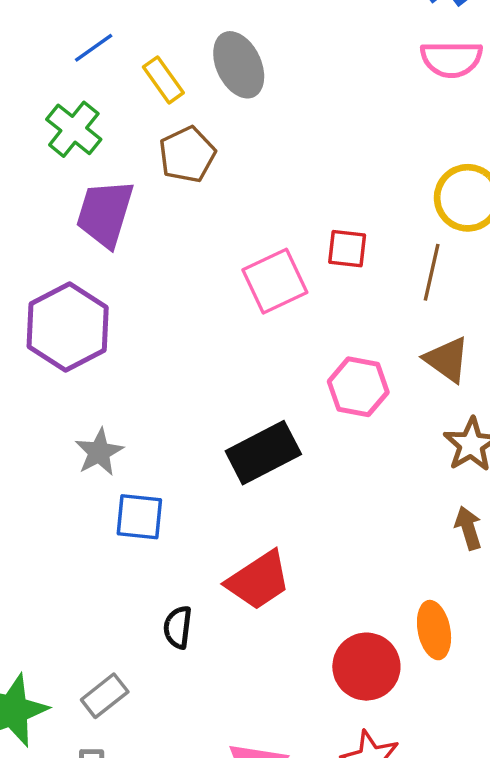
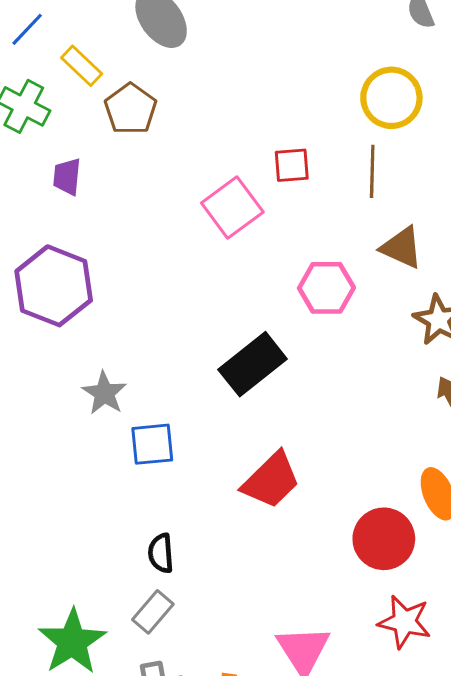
yellow rectangle: (163, 80) -> (82, 66), moved
purple trapezoid: (105, 213) -> (67, 177), size x0.6
black semicircle: (178, 627) -> (161, 553), moved

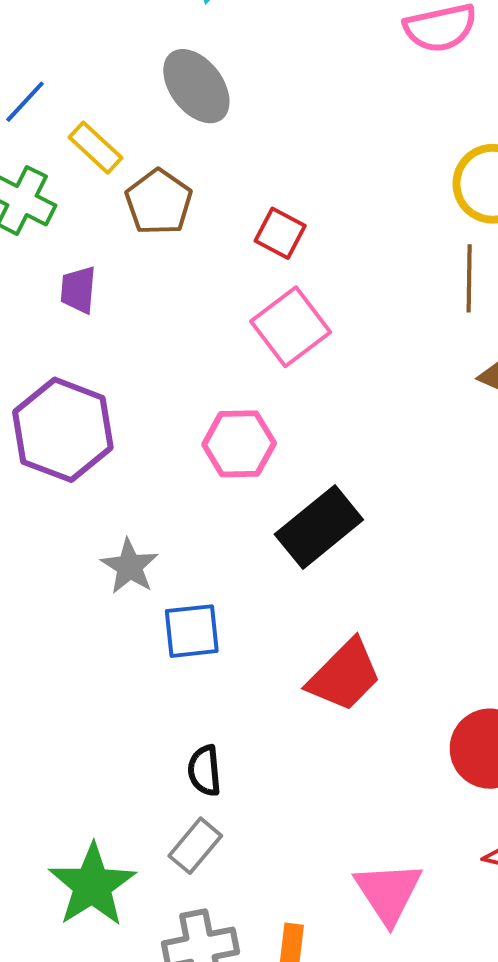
red square: (292, 165) -> (280, 233), moved, turned 33
pink hexagon: (326, 288) -> (239, 444), moved

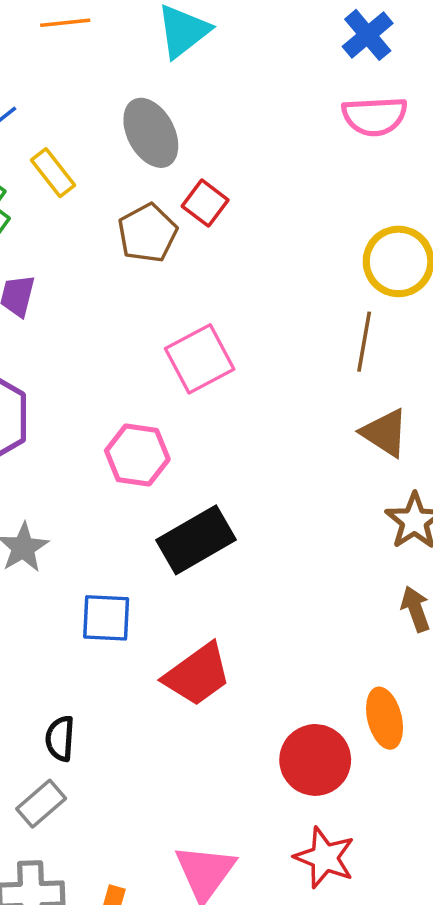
brown pentagon: (159, 202) -> (147, 233), moved
red square: (280, 233) -> (205, 203), moved
blue square: (192, 631) -> (106, 618), moved

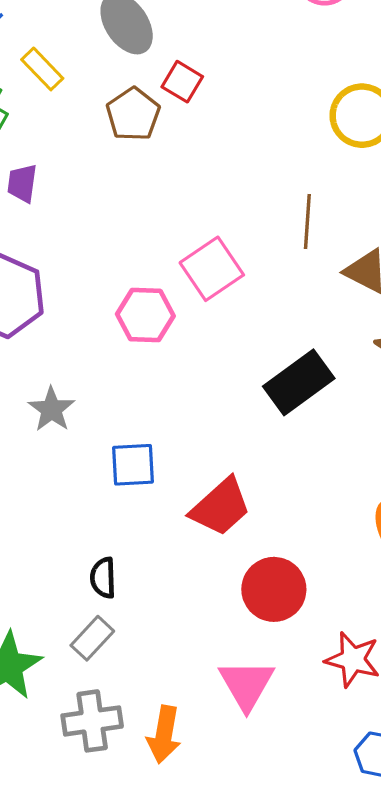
brown line: (364, 342) -> (307, 221), moved
pink square: (200, 359) -> (212, 269), moved
black rectangle: (196, 540) -> (299, 382), moved
red circle: (315, 760) -> (274, 589), moved

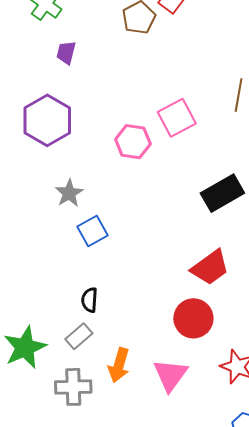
blue square: (133, 465) -> (92, 231), moved, turned -32
red trapezoid: (221, 507) -> (210, 267), moved
orange arrow: (164, 735) -> (119, 365), moved

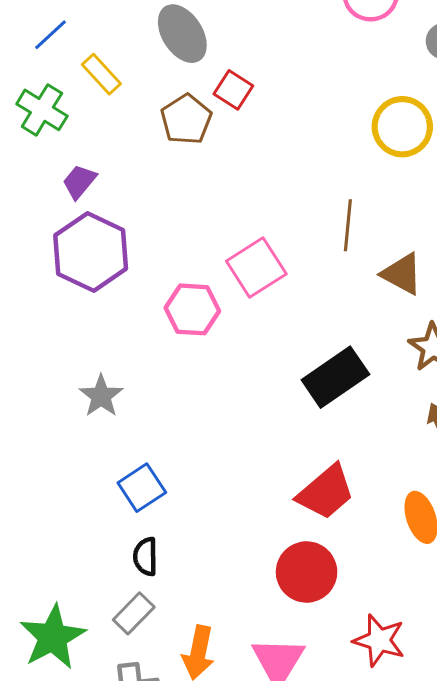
purple trapezoid: (66, 53) -> (79, 182), turned 30
purple hexagon: (47, 120) -> (91, 252), moved
blue square: (92, 231) -> (142, 488), moved

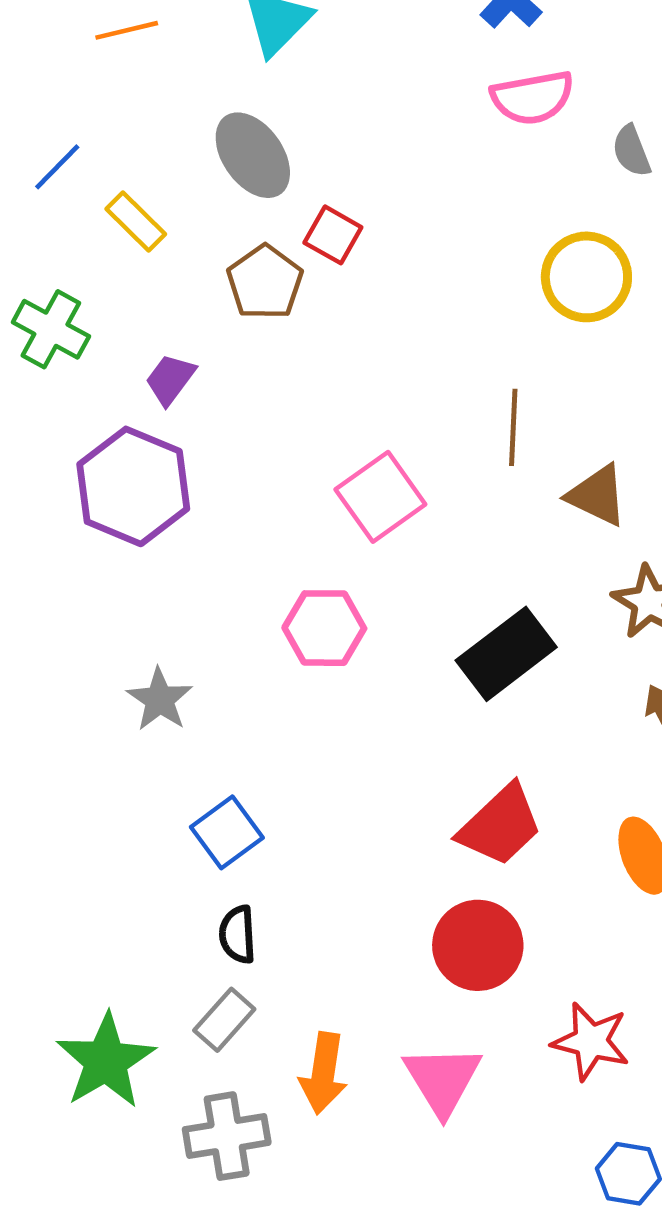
green cross: (42, 110) -> (51, 329), moved
purple trapezoid: (79, 182) -> (170, 379), moved
pink hexagon: (192, 309) -> (324, 628), moved

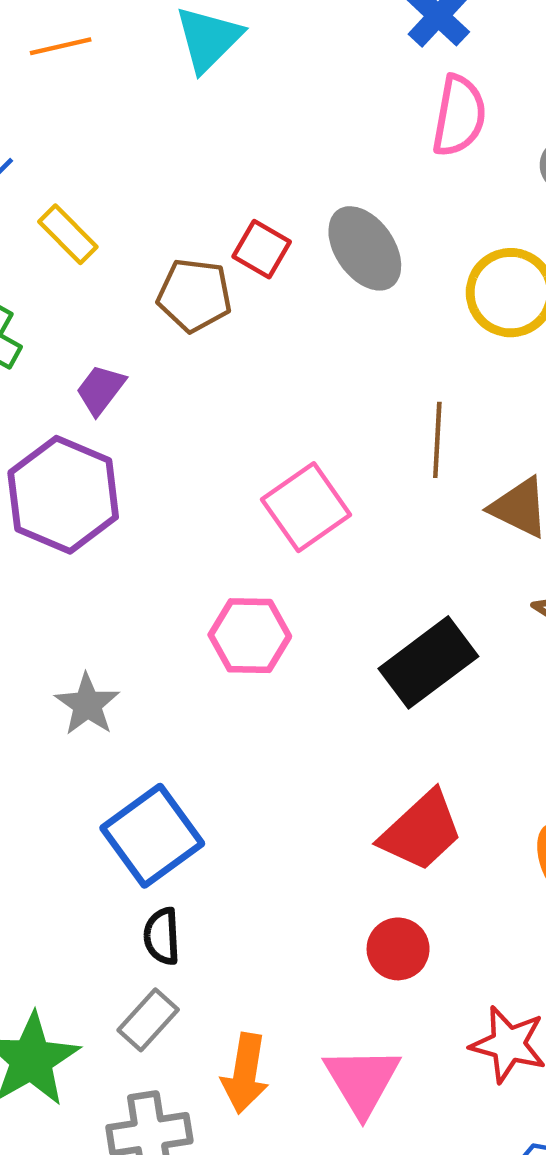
pink semicircle: (532, 98) -> (459, 116), turned -70
gray ellipse: (253, 155) -> (365, 248), moved
brown pentagon: (265, 282) -> (194, 295), turned -30
blue square: (227, 832) -> (152, 836), size x1.4
red circle: (478, 945) -> (398, 949), size x0.7

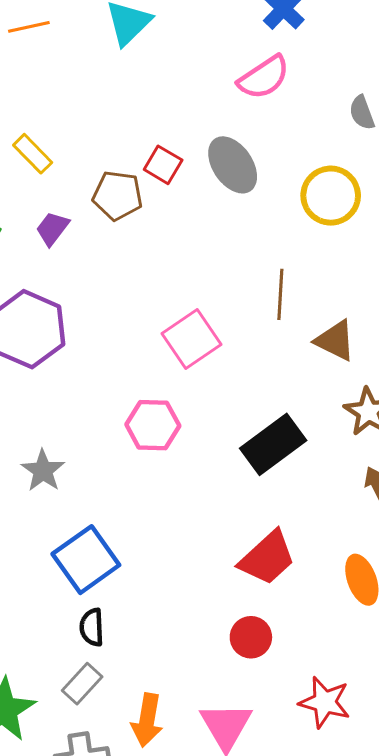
pink semicircle: (459, 116) -> (264, 77), moved, turned 46
purple trapezoid: (100, 390) -> (52, 228), moved

